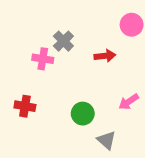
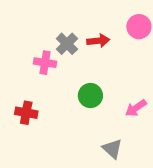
red arrow: (105, 56) -> (98, 41), moved
green circle: (83, 114) -> (90, 96), moved

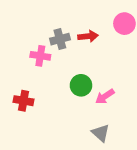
gray cross: (67, 44) -> (60, 39), turned 30
pink arrow: (136, 108) -> (105, 97), moved

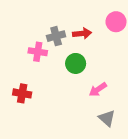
green circle: (81, 85) -> (76, 63), moved
gray triangle: (101, 133) -> (107, 118), moved

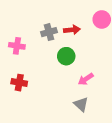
pink cross: (38, 52) -> (17, 46), moved
gray triangle: (107, 118) -> (81, 104), moved

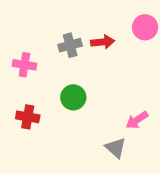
green circle: (66, 56) -> (73, 97), moved
pink arrow: (86, 79) -> (137, 120), moved

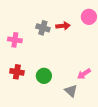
gray cross: (70, 45) -> (43, 28), turned 32
green circle: (73, 97) -> (44, 76), moved

